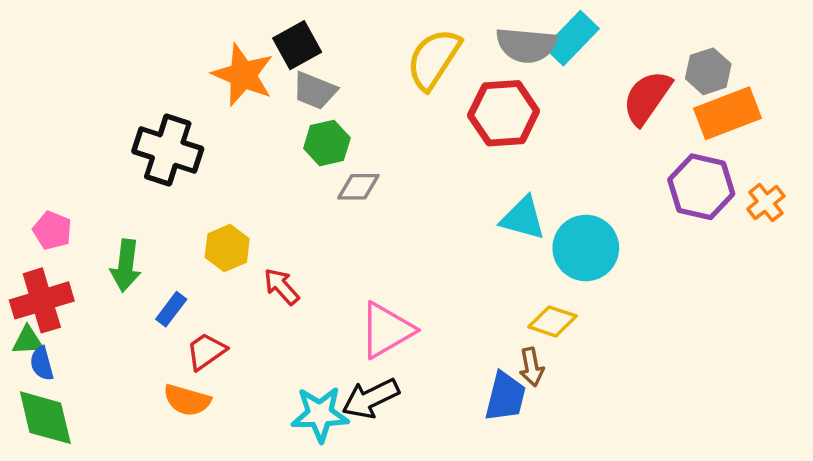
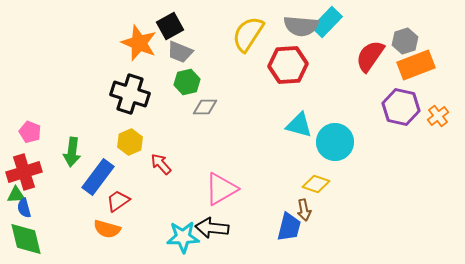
black cross: (168, 150) -> (130, 94), moved
blue rectangle: (171, 309) -> (98, 177), size x1.8
black arrow: (371, 398) -> (212, 228), turned 32

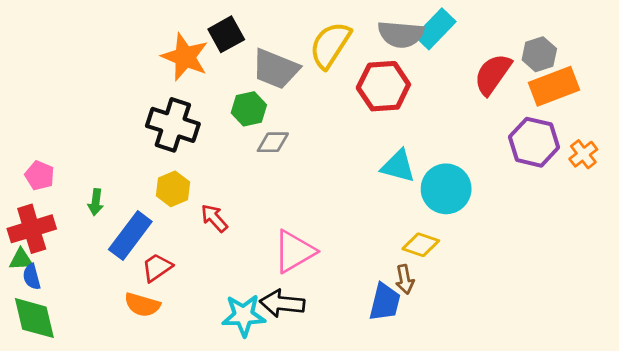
gray trapezoid: (180, 52) -> (276, 69), moved, size x1.4
green arrow: (72, 152) -> (96, 202), size x0.7

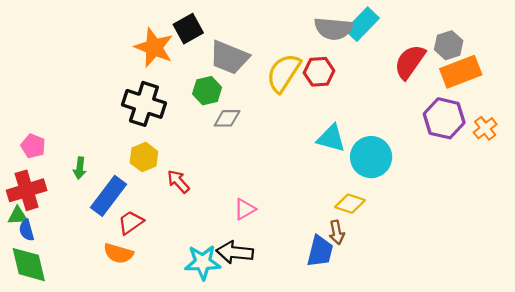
yellow semicircle: (330, 45) -> (284, 73), moved
red hexagon: (383, 86) -> (319, 72), size x0.7
pink triangle: (294, 251) -> (245, 209), size x0.6

